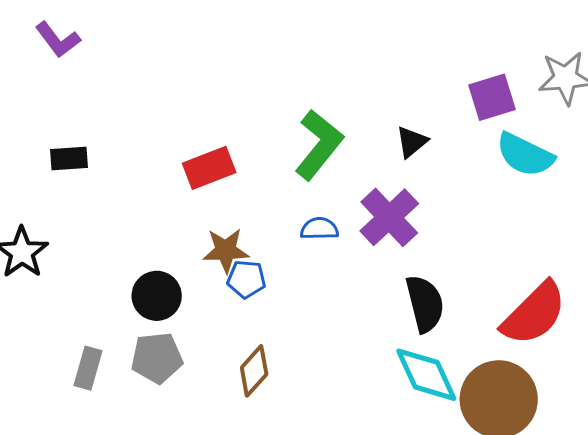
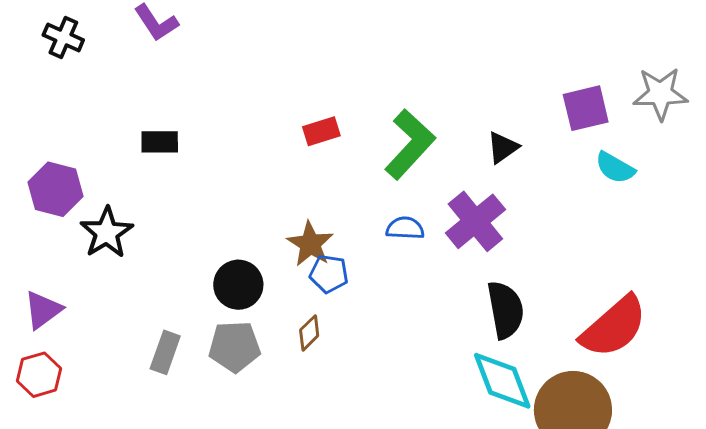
cyan semicircle: (525, 155) -> (615, 168), size x0.7
red rectangle: (209, 168) -> (321, 131), moved, size x0.7
brown star: (226, 250) -> (310, 244), turned 30
brown diamond: (254, 371) -> (309, 333), moved, size x0.7

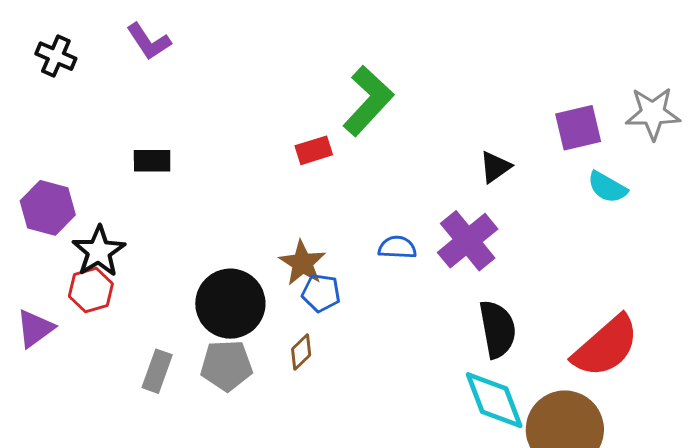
green L-shape: (410, 144) -> (368, 101), moved
black circle: (238, 285) -> (230, 304), size x1.4
red hexagon: (39, 375) -> (91, 290), moved

